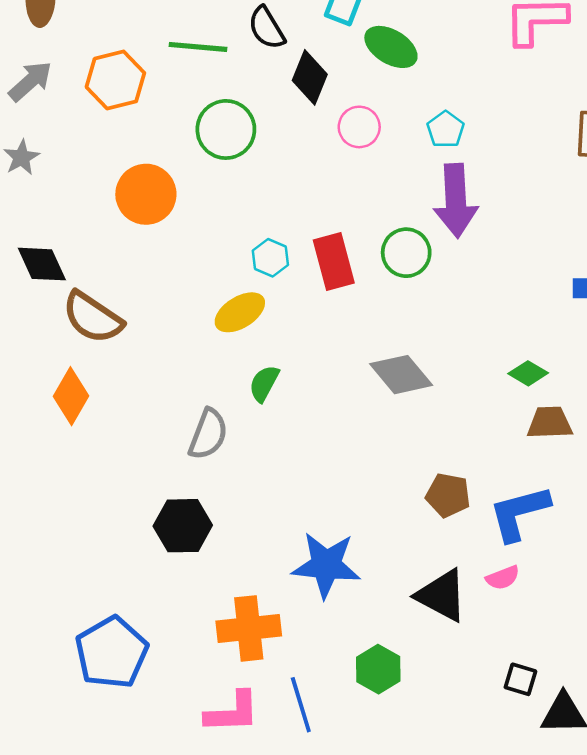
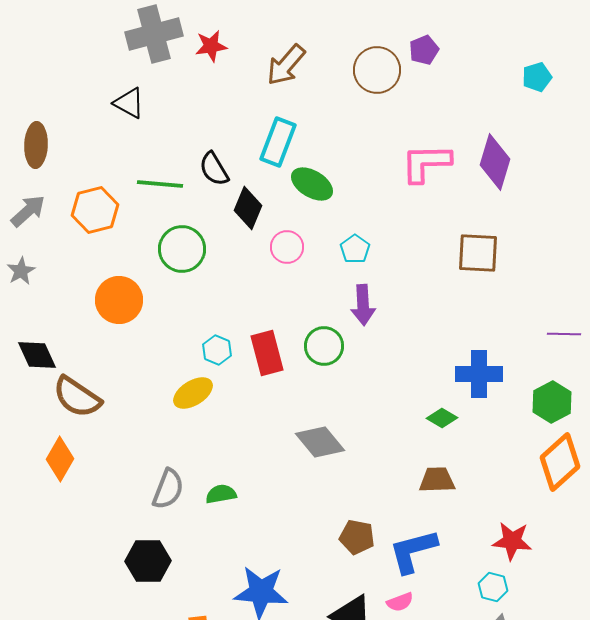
purple arrow: (456, 201) -> (363, 305), size x0.7
green diamond: (528, 373) -> (442, 418), moved
green semicircle: (264, 383) -> (221, 494), moved, turned 52

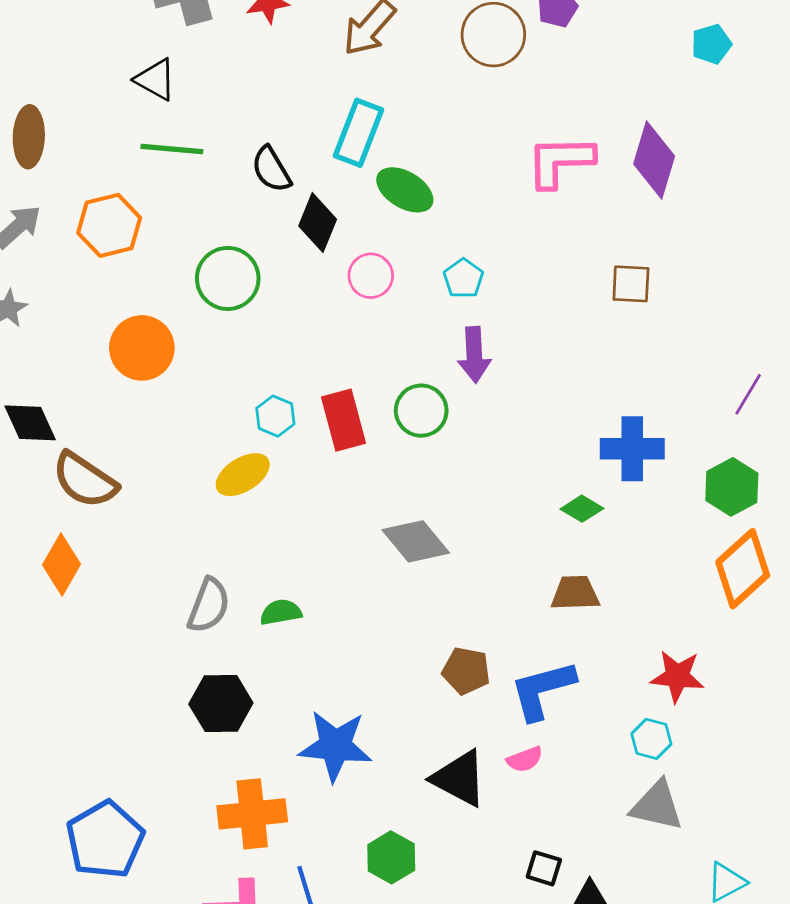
green line: (160, 184) -> (172, 149), moved
brown square: (478, 253) -> (631, 284), size x0.7
purple line: (564, 334) -> (748, 394), turned -60
black hexagon: (148, 561) -> (221, 704), moved

